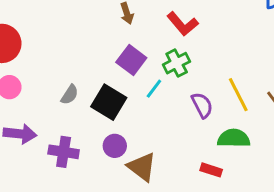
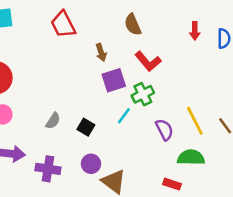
purple square: (131, 60) -> (114, 80), moved, turned 35
black square: (109, 102) -> (86, 127), size x0.6

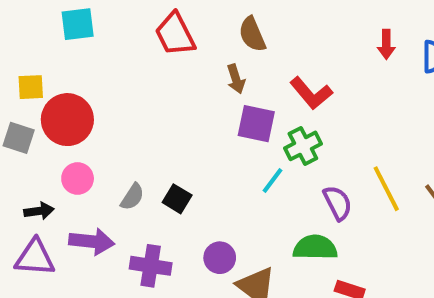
brown semicircle: (133, 25) -> (252, 34), moved
purple square: (114, 80) -> (256, 124), turned 30
gray semicircle: (53, 121) -> (132, 197), moved
black square: (86, 127) -> (177, 199), moved
green semicircle: (191, 157) -> (315, 248), moved

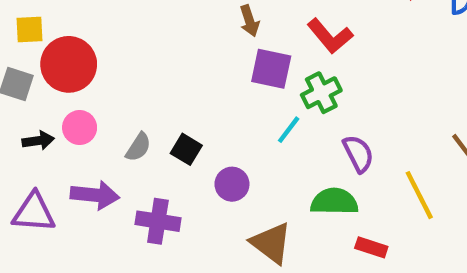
yellow line: (386, 189) -> (419, 195), moved
black arrow: (39, 211) -> (38, 141), moved
purple circle: (220, 258) -> (232, 184), moved

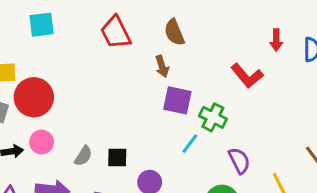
red L-shape: (330, 36) -> (247, 76), moved
green cross: (321, 93) -> (213, 117), turned -36
black square: (186, 149) -> (117, 157), turned -30

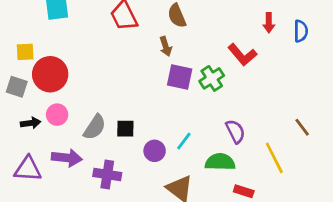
green cross: (213, 117) -> (212, 78), moved, turned 30
cyan line: (190, 144) -> (184, 141), moved
gray semicircle: (83, 156) -> (95, 127), size x1.4

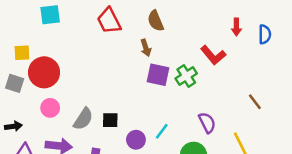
black arrow: (31, 123) -> (13, 126), moved
brown line: (302, 127) -> (255, 102), moved

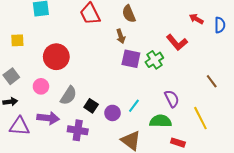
red arrow: (236, 27) -> (196, 19), turned 120
red circle: (44, 72) -> (56, 57), moved
gray square: (15, 83) -> (11, 76), moved, turned 35
black square: (110, 120) -> (91, 106), moved, turned 32

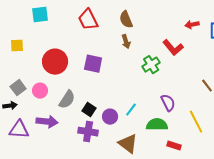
red arrow: (196, 19) -> (192, 25), turned -40
brown arrow: (121, 36) -> (126, 42), moved
purple square: (131, 59) -> (93, 64), moved
gray square: (11, 76) -> (18, 88), moved
purple cross: (78, 130) -> (88, 132), moved

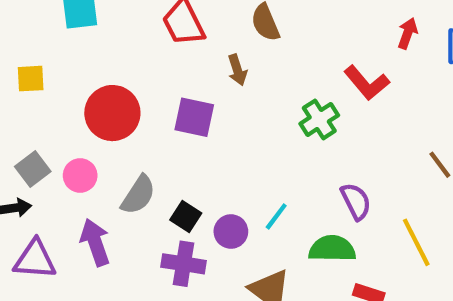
red arrow: (192, 25) -> (408, 33), turned 120
brown arrow: (126, 42) -> (237, 70), moved
purple arrow: (47, 122) -> (95, 242), turned -115

